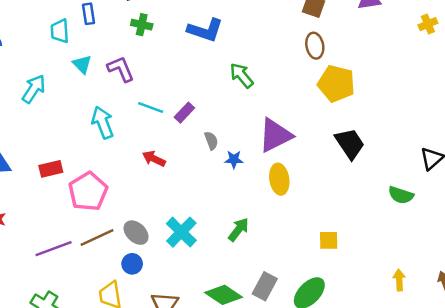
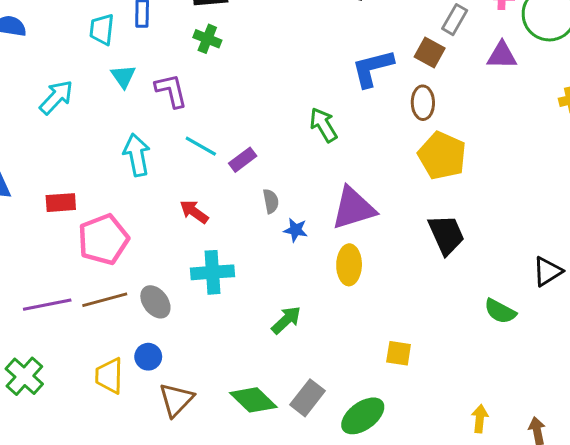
blue L-shape: (205, 30) -> (372, 68), moved, turned 138
cyan cross: (181, 232) -> (213, 272), moved, turned 32
blue circle: (132, 264) -> (148, 357), moved

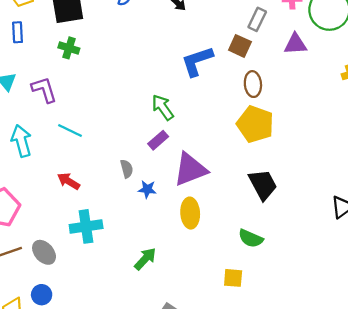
brown ellipse: (423, 103) -> (253, 84), moved
purple rectangle: (243, 160) -> (158, 140), moved
green semicircle: (500, 311) -> (251, 238), moved

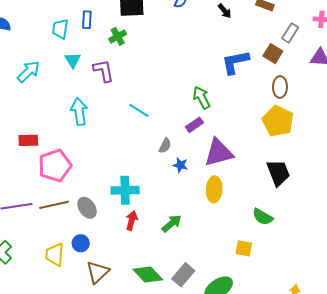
green cross: (69, 48) -> (118, 36), moved, turned 36
cyan line: (70, 131) -> (139, 110), moved
gray semicircle: (127, 169) -> (165, 146), turned 35
red arrow: (69, 181) -> (132, 221), moved, turned 66

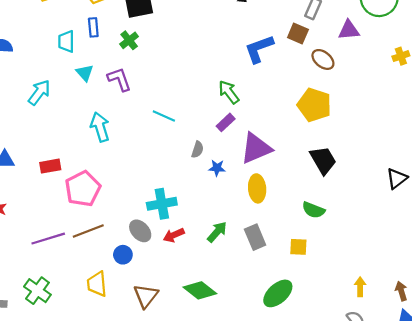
brown ellipse: (280, 87) -> (323, 59), moved, turned -45
gray ellipse: (87, 208) -> (140, 231), moved
red arrow: (132, 221) -> (174, 235), turned -120
blue circle: (81, 243) -> (123, 255), moved
gray rectangle: (183, 275) -> (255, 237), moved, turned -55

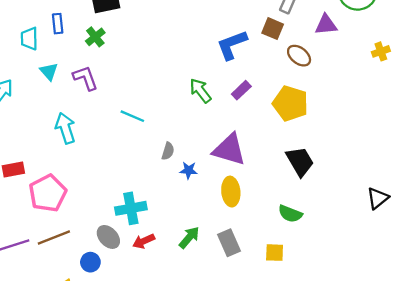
purple rectangle: (226, 122) -> (241, 90), moved
purple triangle: (256, 148) -> (229, 149), turned 40
black triangle: (397, 178) -> (378, 198), moved

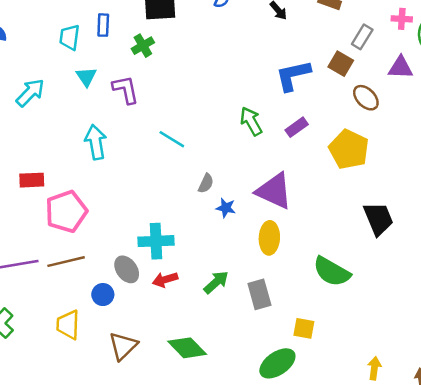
black trapezoid: (300, 161) -> (378, 219), moved
green semicircle: (290, 214) -> (332, 272), size x1.4
yellow square: (275, 253) -> (304, 328), moved

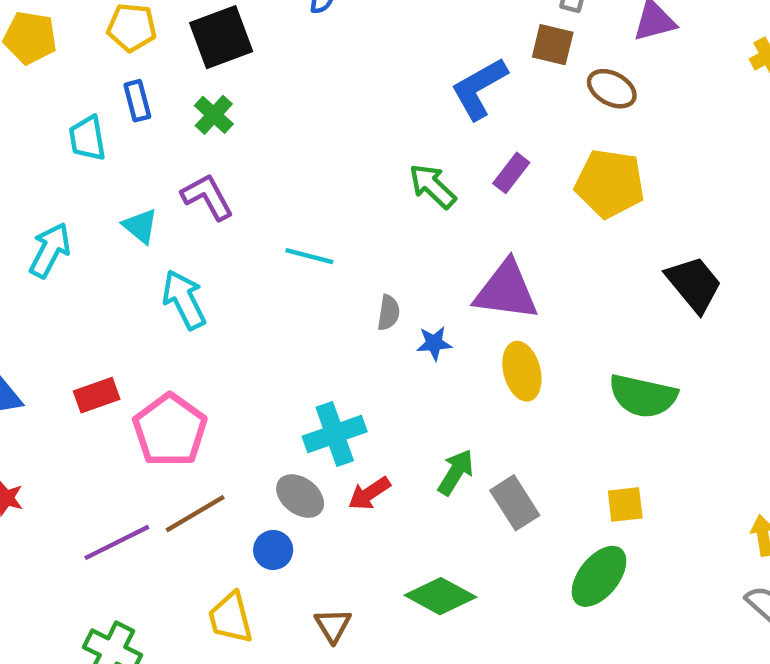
cyan triangle: (86, 77) -> (140, 226), moved
gray rectangle: (259, 294) -> (515, 503), moved
brown triangle: (123, 346) -> (333, 625), size x0.7

